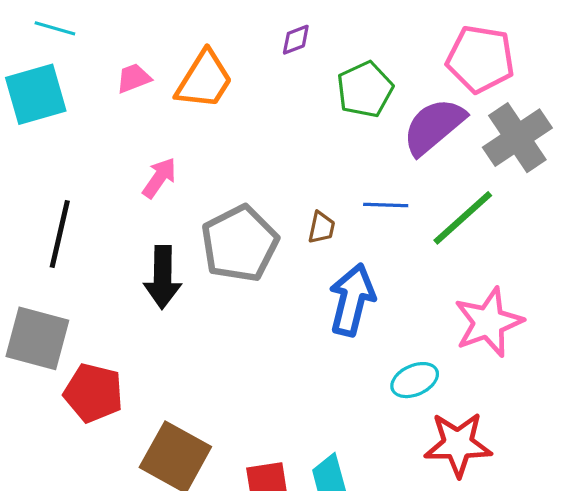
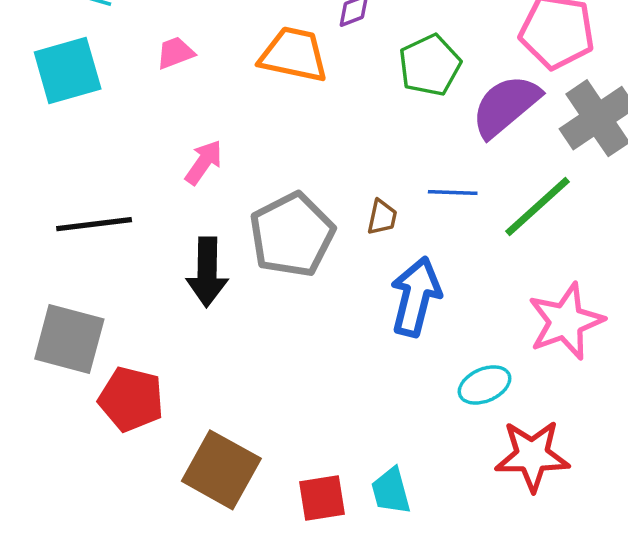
orange trapezoid: (204, 80) -> (294, 55), moved, turned -110
black line: (60, 234) -> (94, 224), turned 70

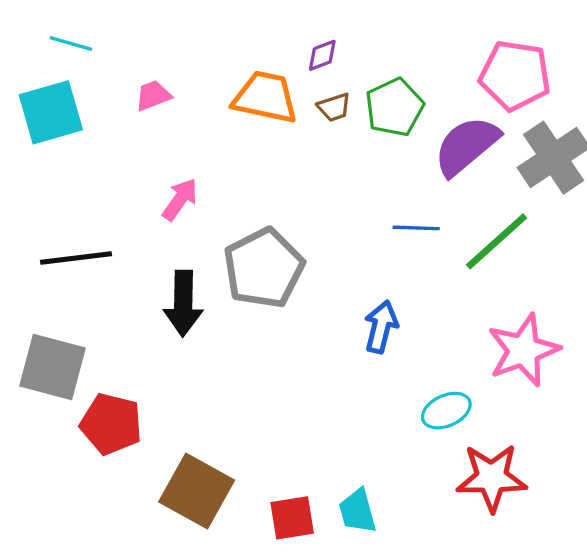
brown trapezoid: (382, 217) -> (334, 107), moved, turned 60
blue arrow: (416, 297) -> (381, 327), size x0.7

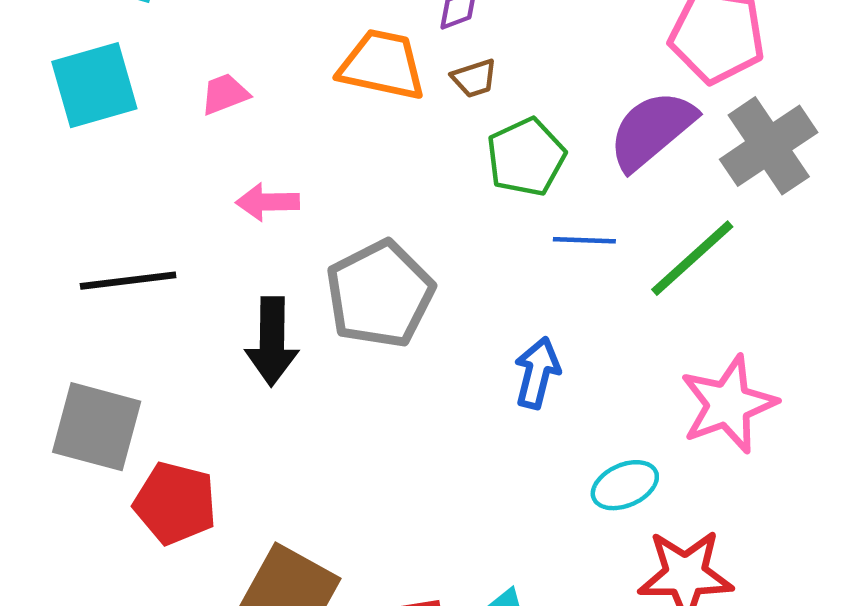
pink trapezoid: (153, 96) -> (225, 94), moved
green pentagon: (394, 107) -> (526, 157), moved
pink arrow: (180, 199) -> (267, 202), turned -126

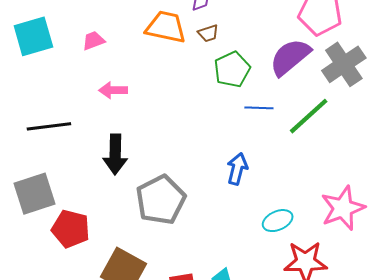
gray pentagon: (380, 294) -> (161, 200), moved
pink star: (728, 404) -> (343, 208), moved
gray square: (97, 427) -> (34, 194), turned -33

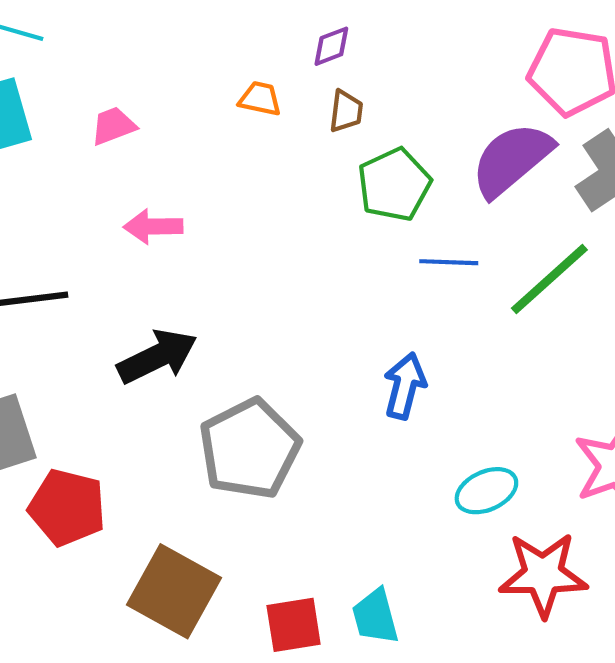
orange trapezoid: (166, 27) -> (260, 99), size x0.5
brown trapezoid: (208, 33) -> (346, 111), turned -65
black arrow: (115, 154) -> (157, 357), turned -117

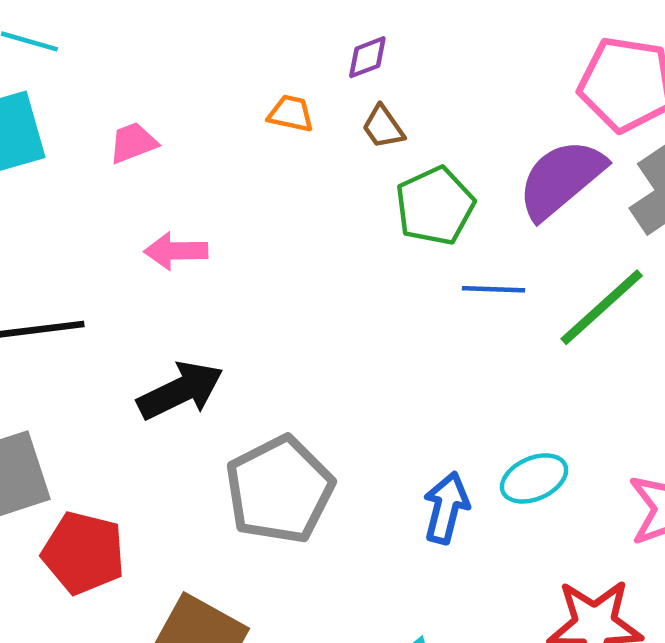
brown trapezoid: (346, 111) -> (383, 127), turned 138
blue arrow: (405, 386) -> (446, 508), moved
cyan ellipse: (486, 491) -> (534, 478), moved

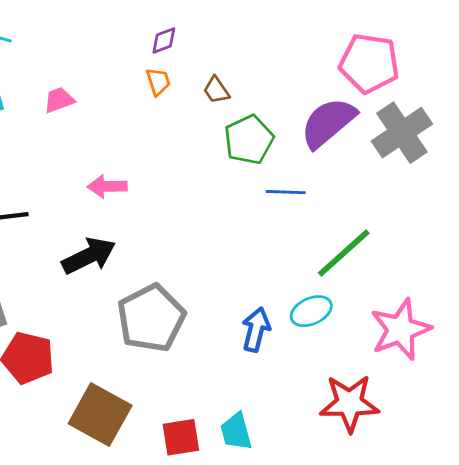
purple diamond: (367, 57) -> (164, 41), moved
orange trapezoid: (291, 114) -> (158, 82), turned 60
pink arrow: (176, 251) -> (107, 186), moved
green line: (602, 307) -> (344, 253), moved

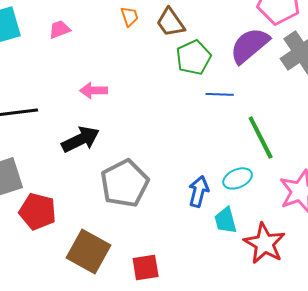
brown trapezoid: (216, 90) -> (171, 22), size x1.5
green line: (344, 253) -> (261, 137), turned -75
red star: (349, 403) -> (265, 243), turned 30
cyan trapezoid: (236, 432) -> (226, 220), moved

